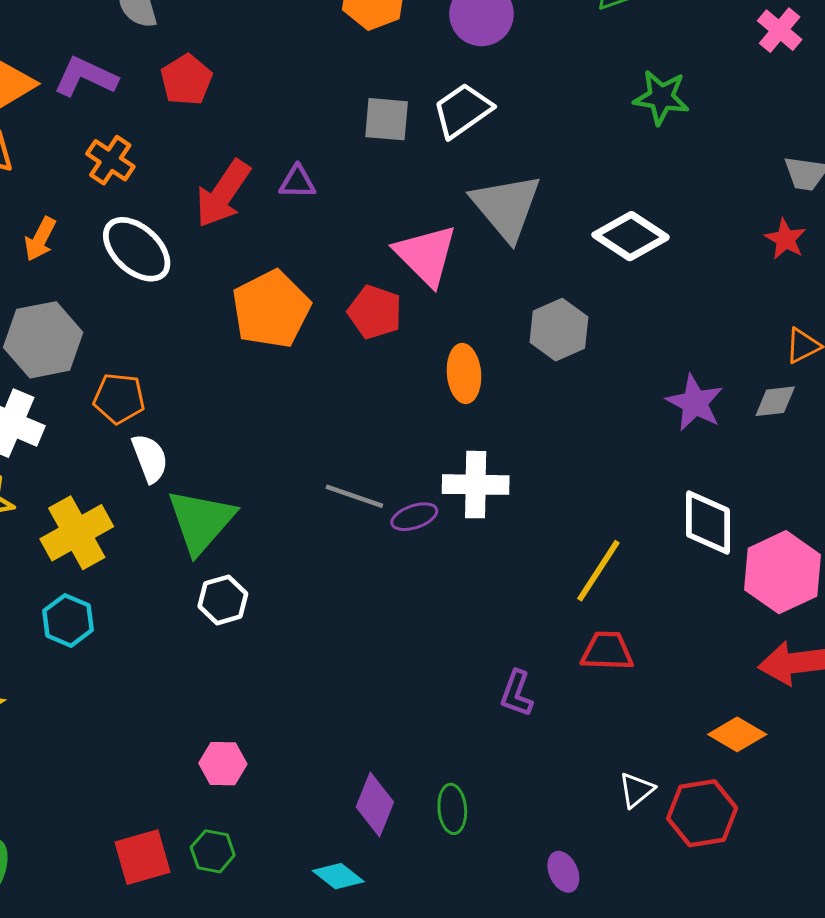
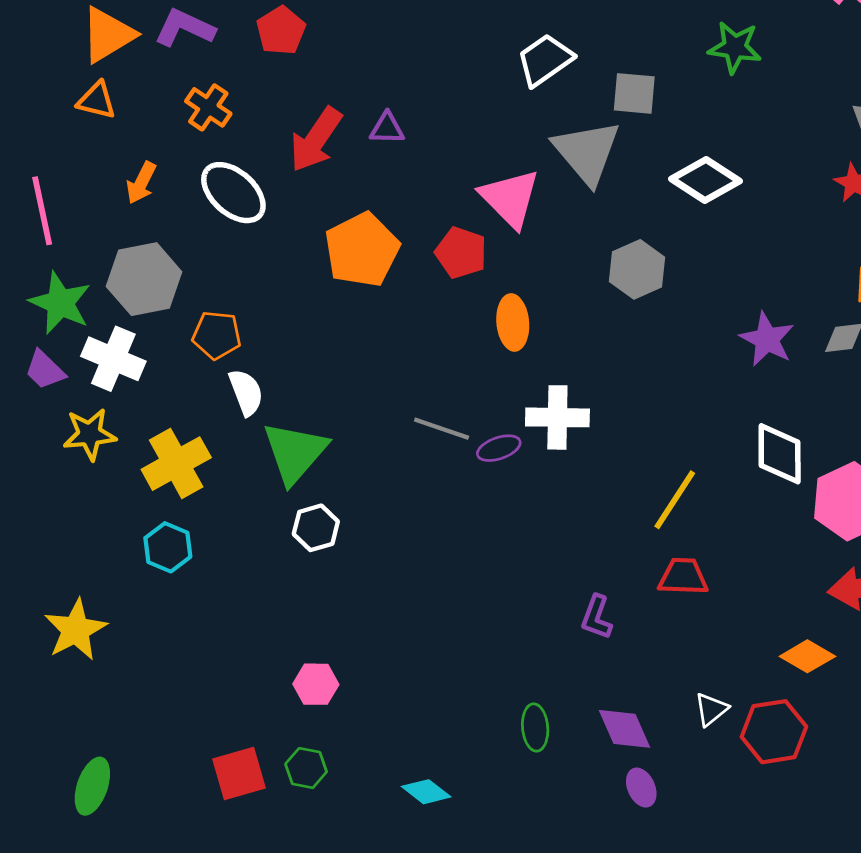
gray square: (387, 119) -> (634, 93), moved
orange ellipse: (464, 373) -> (513, 322), moved
purple diamond: (375, 805) -> (624, 729), moved, turned -46

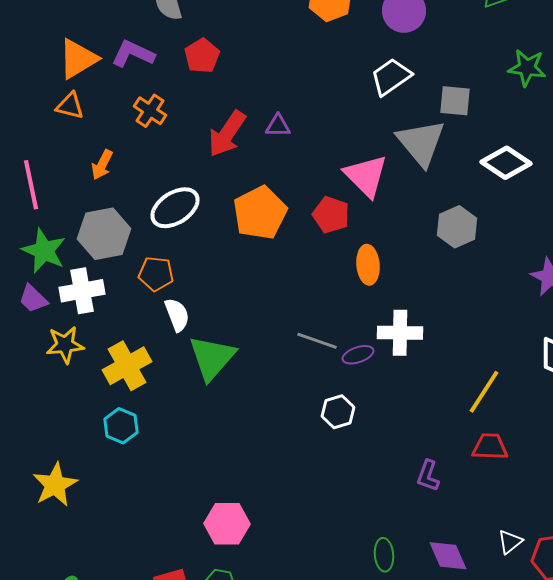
white ellipse: (233, 193) -> (175, 208), moved, turned -75
white cross: (113, 359) -> (82, 291), turned -33
white hexagon: (316, 528) -> (338, 412), moved
pink hexagon: (316, 684) -> (227, 524), size x1.4

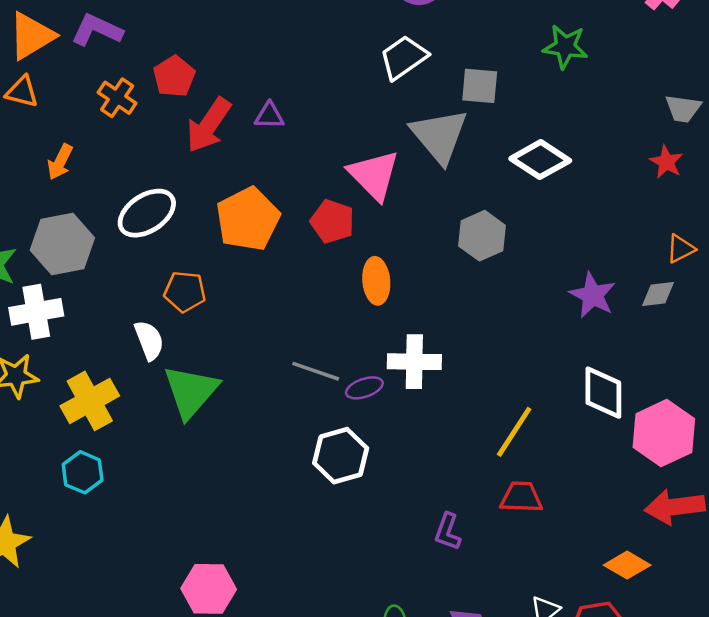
red pentagon: (202, 56) -> (174, 76), moved
orange pentagon: (156, 274) -> (185, 292), moved
white hexagon: (338, 412) -> (341, 456), size x1.4

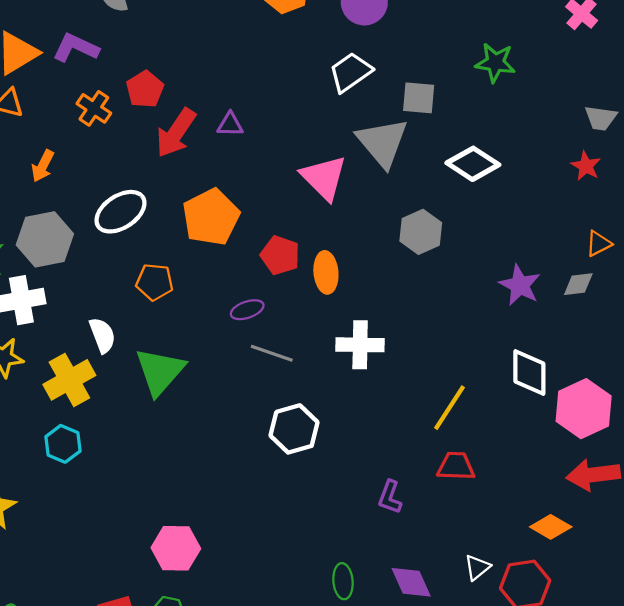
red pentagon: (332, 221) -> (280, 255), moved
white semicircle: (149, 340) -> (102, 335), moved
purple ellipse: (364, 388) -> (247, 310), moved

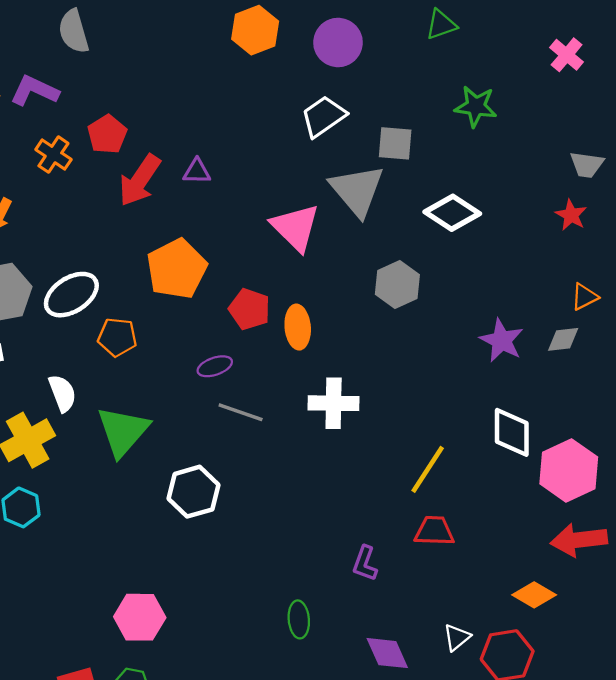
white ellipse: (120, 212) -> (71, 295), moved
white hexagon: (294, 429) -> (193, 492), moved
green ellipse: (343, 581) -> (299, 619), moved

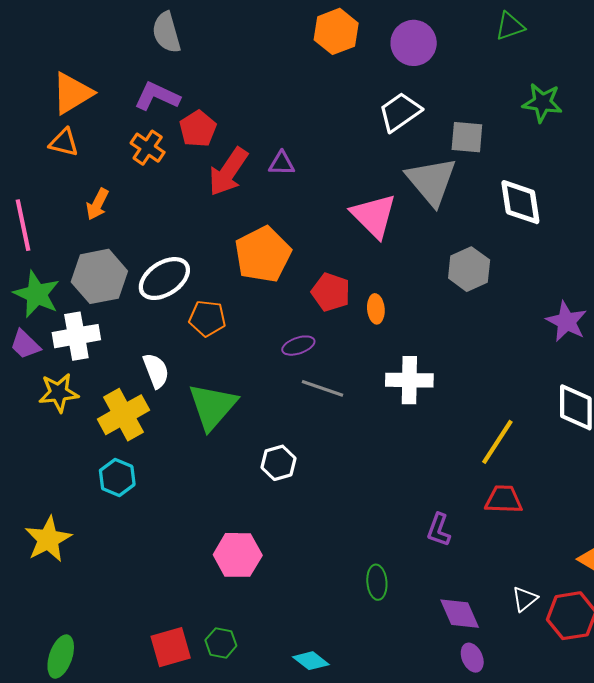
purple L-shape: (34, 91) -> (157, 96), moved
white diamond: (452, 213) -> (520, 202), turned 48
orange ellipse: (298, 327) -> (376, 309), size x0.7
white hexagon: (193, 492) -> (278, 463), size x0.7
pink hexagon: (140, 617) -> (238, 555), moved

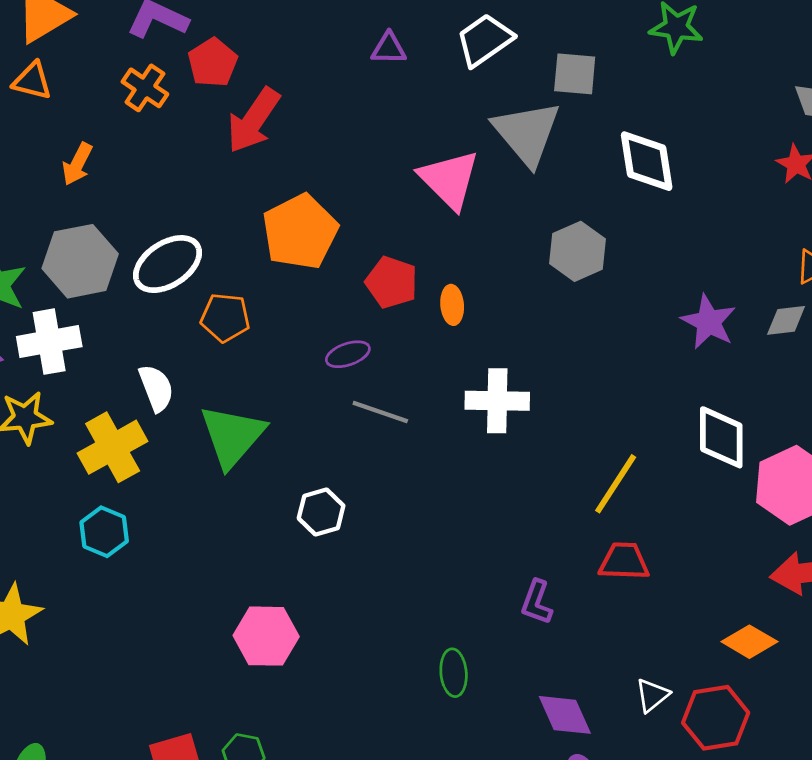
purple triangle: (282, 163) -> (389, 48), moved

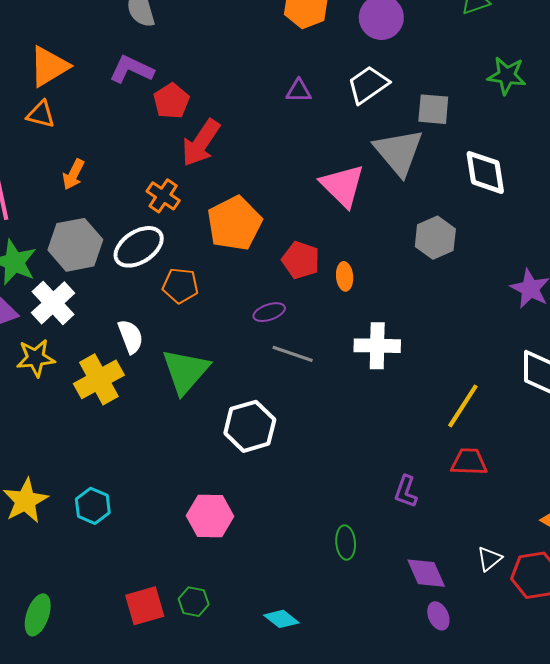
orange cross: (145, 88) -> (163, 196), moved
white cross: (49, 342) -> (53, 303), turned -33
white hexagon: (321, 512) -> (250, 426), size x1.5
cyan hexagon: (104, 532) -> (93, 506), moved

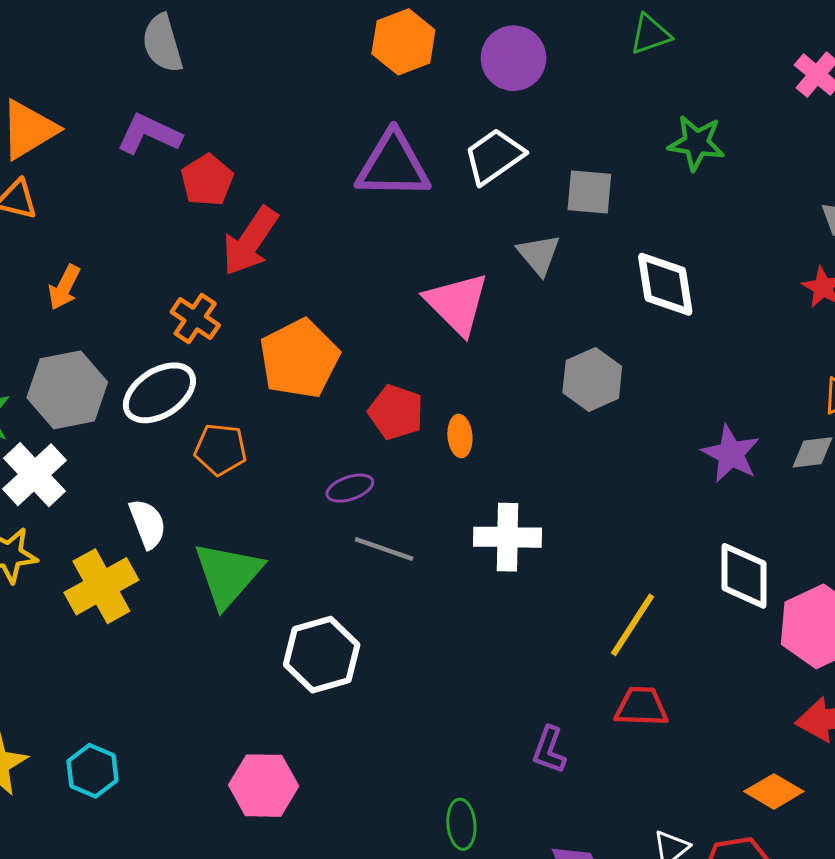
purple triangle: (299, 91) -> (393, 165), size x2.0
gray triangle: (399, 152) -> (539, 255), size x0.6

